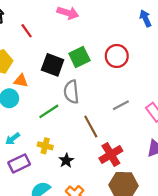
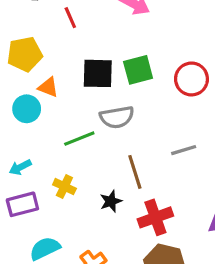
black square: (53, 65) -> (98, 73), turned -30
gray semicircle: (71, 92) -> (117, 117), turned -105
black star: (66, 161) -> (111, 201), moved

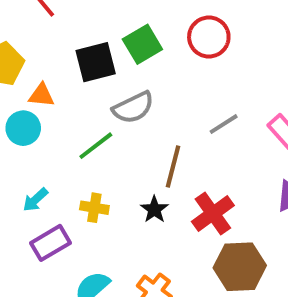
brown line: (135, 172) -> (173, 166), turned 48

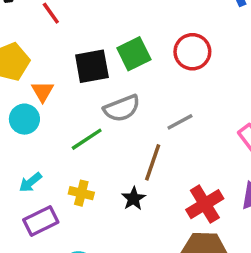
orange triangle: (42, 95) -> (43, 92), turned 50
gray line: (224, 124) -> (180, 122), moved
red cross: (213, 214) -> (205, 204), moved

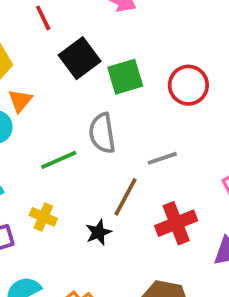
black square: (92, 66) -> (80, 58), moved, turned -36
gray semicircle: (122, 108) -> (102, 133), turned 93
red cross: (205, 204) -> (176, 223), moved

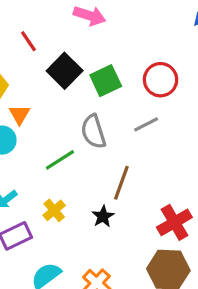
gray line: (162, 158) -> (146, 124), moved
yellow cross: (43, 217) -> (54, 210), turned 35
red cross: (176, 223) -> (174, 222), moved

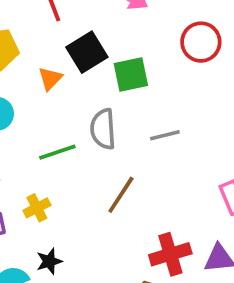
red circle: (161, 80) -> (201, 42), moved
orange triangle: (19, 115) -> (50, 79), moved
black star: (103, 216) -> (49, 261), moved

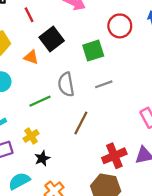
green square: (131, 75) -> (93, 51), moved
orange triangle: (50, 79) -> (31, 57), turned -49
black star: (49, 261) -> (42, 158), moved

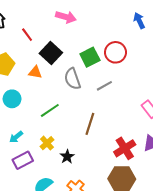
red circle: (120, 26) -> (116, 52), moved
gray semicircle: (66, 84) -> (72, 79), moved
black star: (42, 158) -> (67, 157), moved

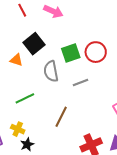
red line: (27, 35) -> (22, 10), moved
yellow cross: (47, 143) -> (18, 129), turned -32
black star: (67, 157) -> (27, 144), moved

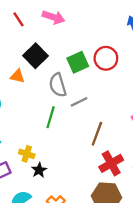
gray line: (81, 82) -> (79, 102), moved
green line: (25, 98) -> (51, 117), moved, turned -42
brown line: (61, 117) -> (97, 134), moved

